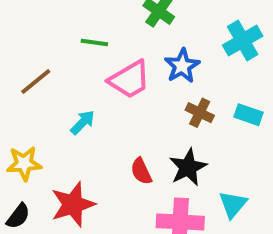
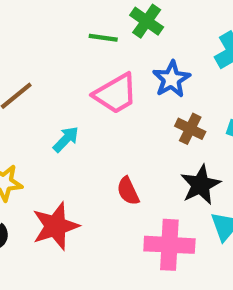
green line: (94, 42) -> (103, 38), moved
black star: (188, 167) -> (200, 185), moved

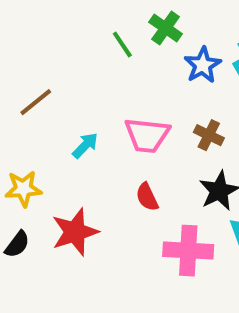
green line: (103, 38) -> (122, 44), turned 48
blue star: (171, 79) -> (203, 65), moved
pink trapezoid: (116, 94) -> (147, 135), moved, turned 36

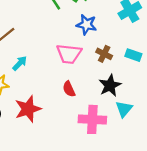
blue star: (203, 65) -> (87, 25), moved, turned -30
cyan arrow: (85, 145) -> (20, 63), moved

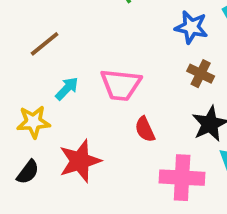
blue star: (87, 25) -> (191, 27), moved
pink trapezoid: (69, 54) -> (121, 85), moved

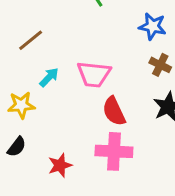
red semicircle: (145, 129) -> (114, 111), size x1.4
red star: (80, 161) -> (60, 165), moved, size x0.7
pink cross: (182, 178) -> (114, 151), moved

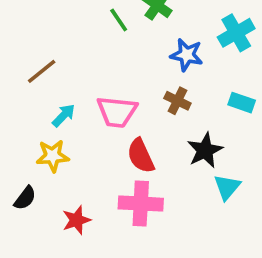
brown cross: (160, 65) -> (177, 101), moved
yellow star: (21, 105) -> (53, 156), moved

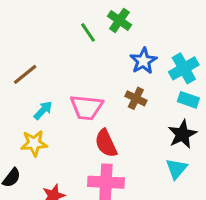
cyan cross: (236, 33) -> (184, 68), moved
blue star: (187, 55) -> (143, 61), turned 30
black star: (205, 150) -> (182, 134), moved

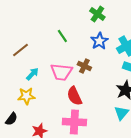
green cross: (119, 20) -> (97, 14), moved
green line: (88, 32) -> (62, 36), moved
brown cross: (136, 98) -> (84, 66), moved

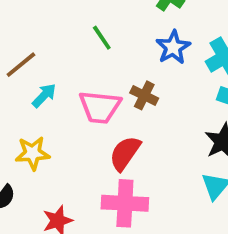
cyan arrow: (32, 74) -> (44, 95), moved
red semicircle: (74, 96) -> (125, 153), turned 60

